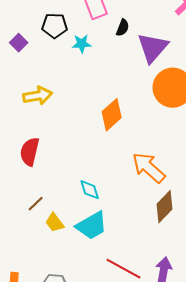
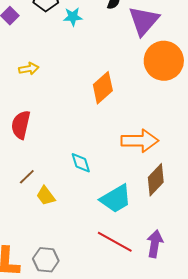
yellow arrow: (38, 96) -> (29, 69), size x0.7
orange arrow: (149, 168) -> (140, 141), turned 138
cyan trapezoid: (92, 226) -> (116, 199), moved

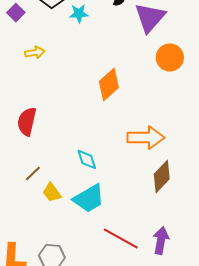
orange circle: (164, 61) -> (170, 58), size x0.7
yellow arrow: (29, 69) -> (35, 52), moved
cyan trapezoid: (116, 199) -> (89, 198), moved

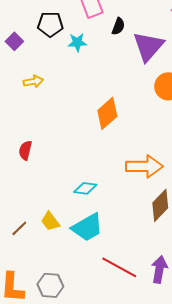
red semicircle: (27, 122) -> (25, 150), size x0.7
cyan diamond: (87, 160) -> (85, 188), turned -65
brown line: (33, 174) -> (19, 228), moved

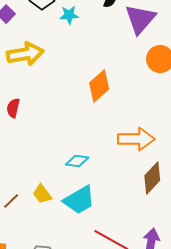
yellow arrow: (33, 81) -> (25, 54), size x1.8
red semicircle: (25, 150) -> (13, 108), moved

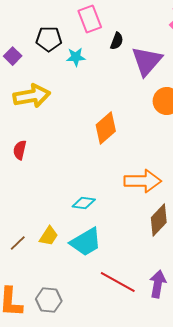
yellow trapezoid: (42, 194) -> (49, 236), turned -110

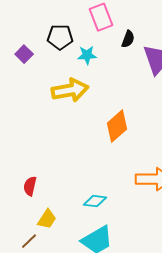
yellow arrow: (32, 96) -> (70, 90), moved
red semicircle: (20, 150) -> (30, 186), moved
yellow trapezoid: (49, 236) -> (47, 219), moved

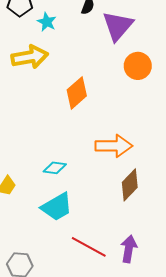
cyan star: (87, 55) -> (47, 22), turned 30

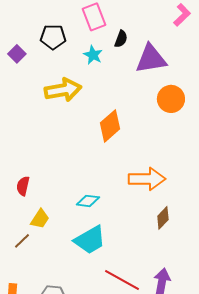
cyan star: (47, 22) -> (93, 55), moved
purple triangle: (118, 26) -> (151, 59), turned 40
brown diamond: (130, 185) -> (163, 218), size x0.7

